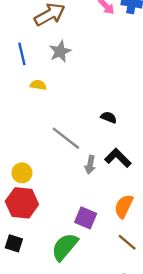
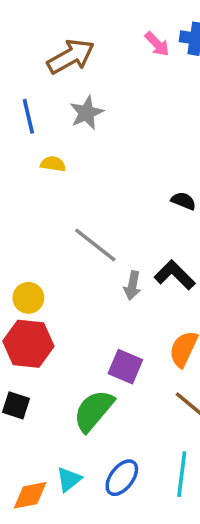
black semicircle: (109, 117) -> (183, 201), moved

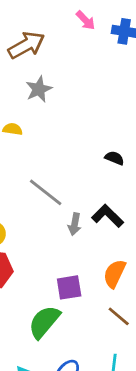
pink arrow: (157, 44) -> (86, 20), moved
purple square: (125, 367) -> (69, 287), turned -32

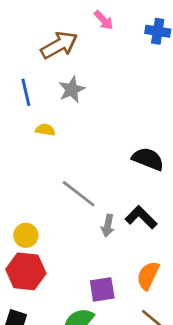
pink arrow: (86, 20) -> (104, 20), moved
black semicircle: (114, 158) -> (148, 159), size x1.6

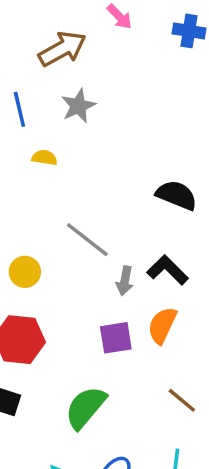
yellow circle: (26, 235) -> (25, 272), moved
orange semicircle: (148, 276) -> (162, 325), moved
purple square: (102, 289) -> (116, 338), moved

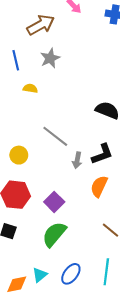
black L-shape: (168, 270) -> (102, 154), turned 115
purple square: (116, 338) -> (54, 202), moved, turned -36

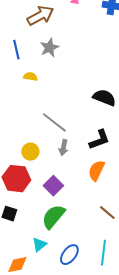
yellow circle: (19, 155) -> (30, 152), moved
gray arrow: (77, 160) -> (63, 148), moved
cyan triangle: (40, 275) -> (39, 245), moved

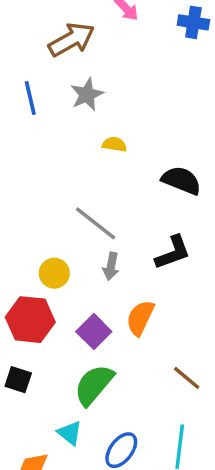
yellow semicircle: (30, 77) -> (114, 144), moved
orange semicircle: (96, 171) -> (140, 318), moved
cyan triangle: (39, 245) -> (70, 433), turned -42

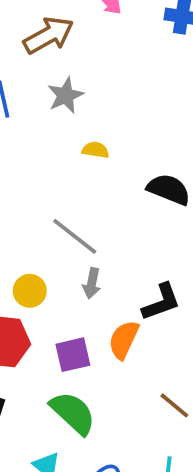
black L-shape: (173, 253) -> (161, 302), moved
purple square: (94, 332) -> (73, 355), turned 32
green semicircle: (94, 385) -> (73, 413), turned 93

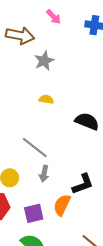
brown arrow: (49, 35) -> (20, 36), turned 40
gray star: (65, 95) -> (44, 61), moved

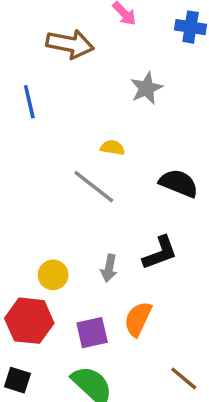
gray star: (44, 61) -> (146, 88), moved
gray line: (35, 147) -> (94, 187), moved
black L-shape: (83, 184) -> (160, 253), moved

